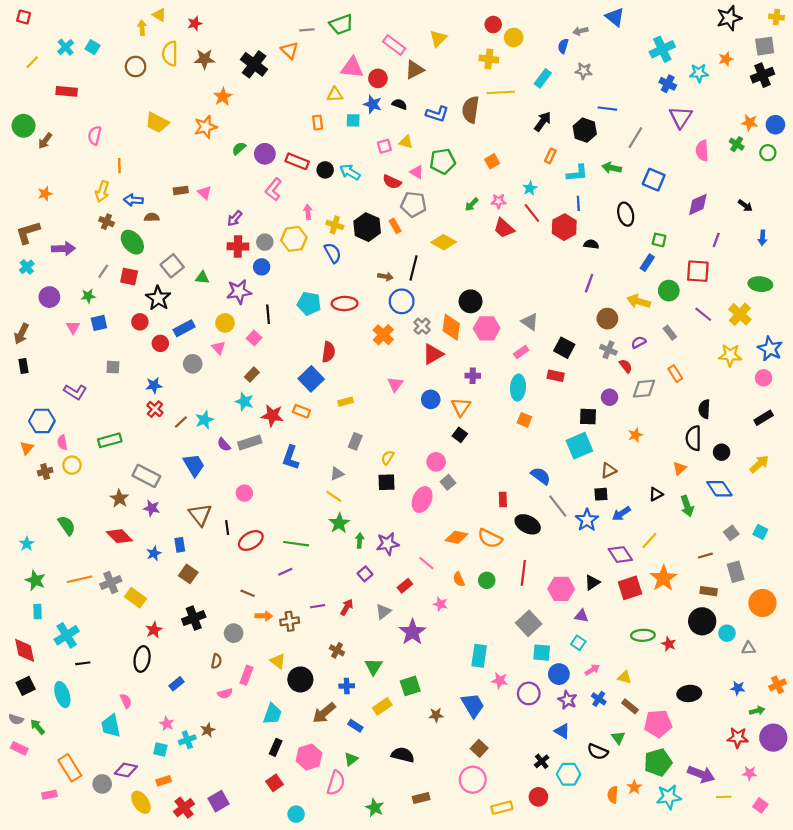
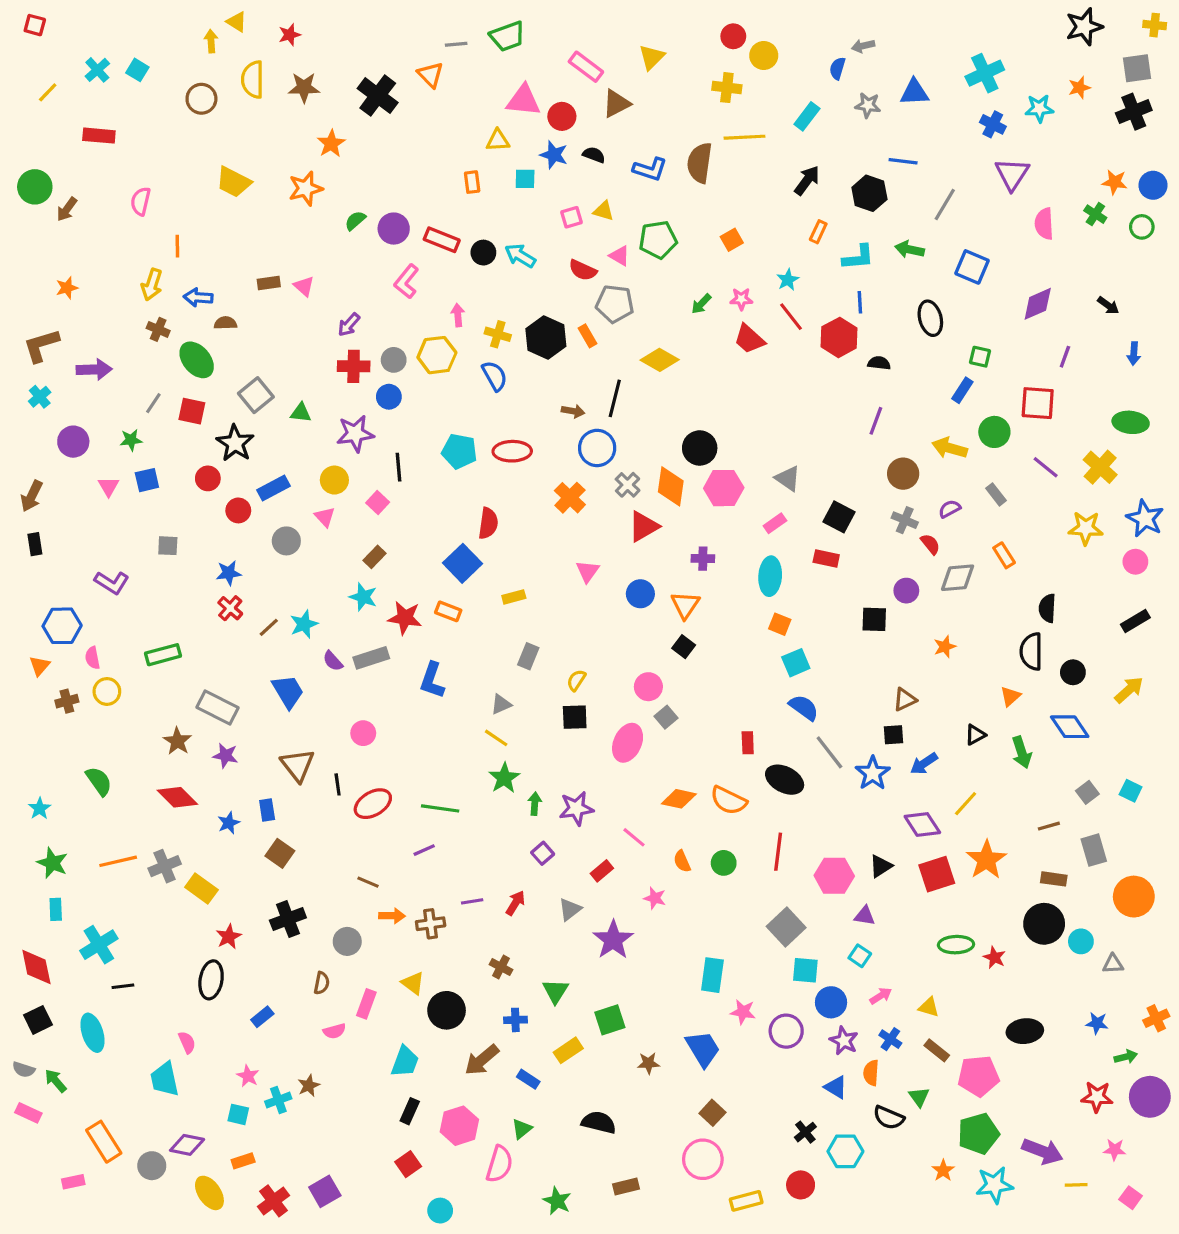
blue triangle: (615, 17) -> (914, 92), moved, turned -42
cyan square: (579, 446) -> (796, 663), moved, size x0.7
orange semicircle: (613, 795) -> (871, 1073), moved

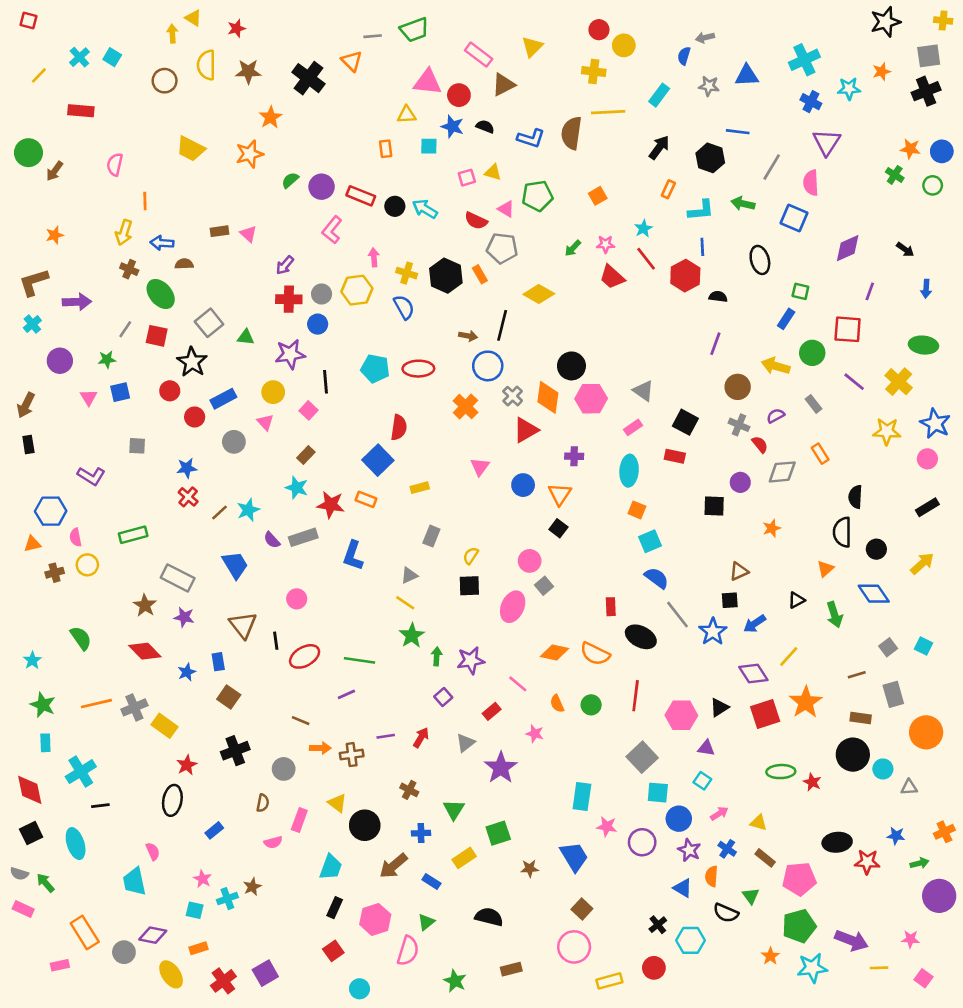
pink semicircle: (1044, 224) -> (811, 183), moved
orange triangle: (40, 666) -> (32, 544), turned 36
red star: (1097, 1097) -> (867, 862), moved

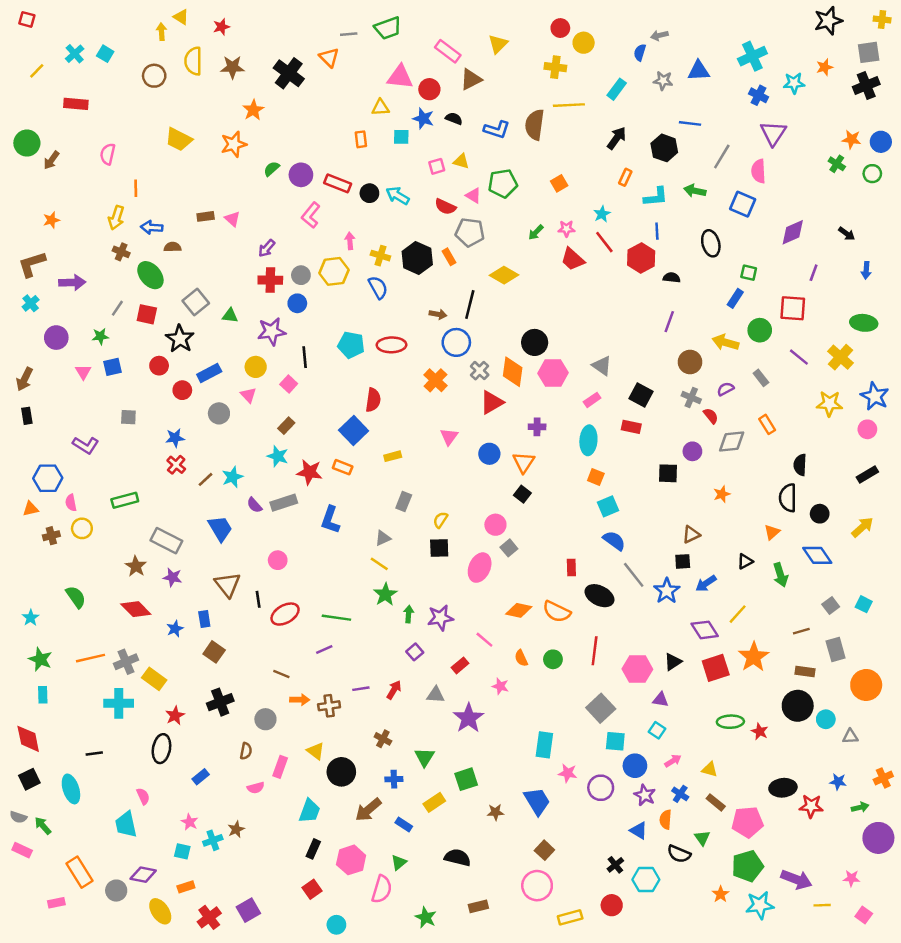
gray triangle: (465, 743) -> (436, 695), turned 42
cyan cross: (81, 772) -> (119, 703), moved, turned 32

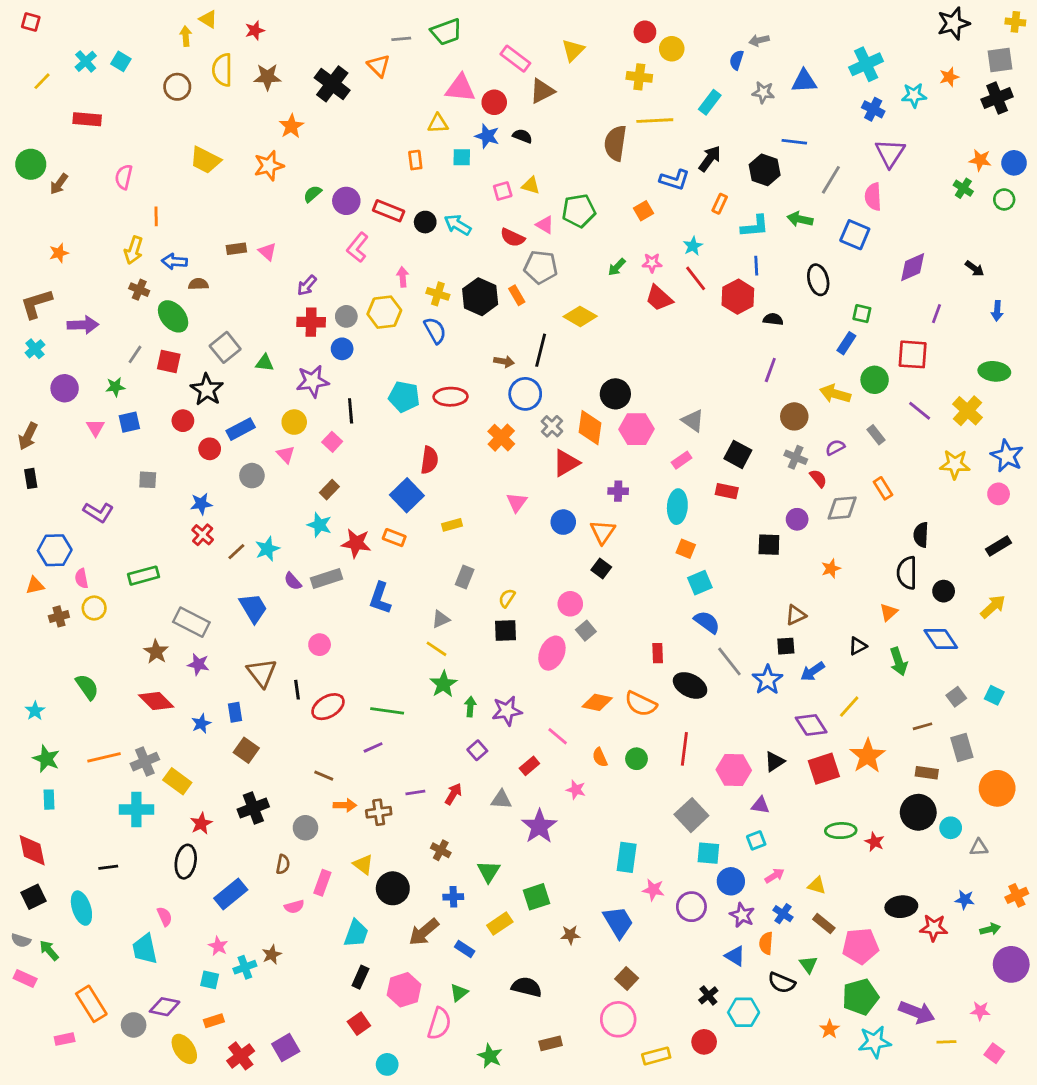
blue L-shape: (497, 130) -> (675, 180), moved
cyan square: (657, 730) -> (756, 840), turned 35
blue rectangle: (201, 777) -> (231, 894), size x1.6

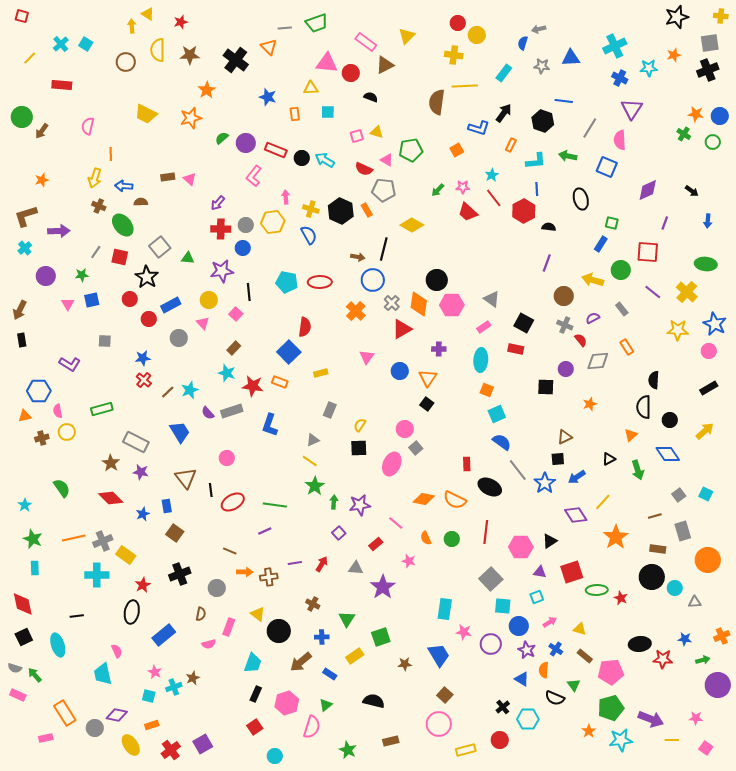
blue star: (487, 136) -> (268, 97), moved
red square: (824, 769) -> (572, 572), moved

